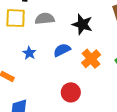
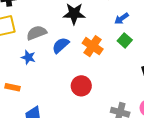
gray semicircle: (45, 19) -> (37, 33), moved

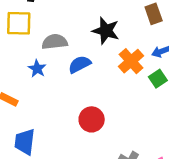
orange cross: (93, 46) -> (131, 61), moved

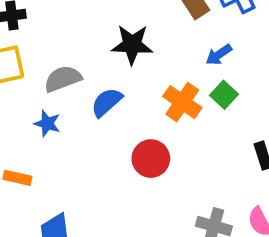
orange cross: (131, 61) -> (182, 102), moved
red circle: (92, 119) -> (151, 159), moved

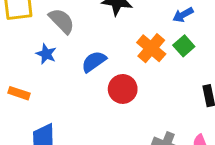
gray semicircle: (63, 79) -> (62, 21), turned 60
blue semicircle: (107, 102) -> (94, 62), moved

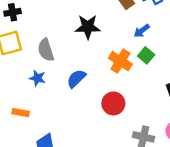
gray semicircle: (62, 21) -> (46, 50), turned -145
red circle: (123, 89) -> (113, 103), moved

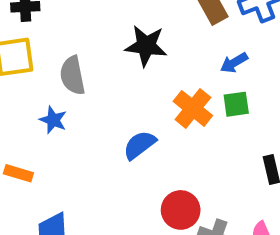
green square: (146, 55) -> (236, 104), turned 35
blue semicircle: (76, 79) -> (140, 145), moved
red circle: (113, 103) -> (181, 210), moved

